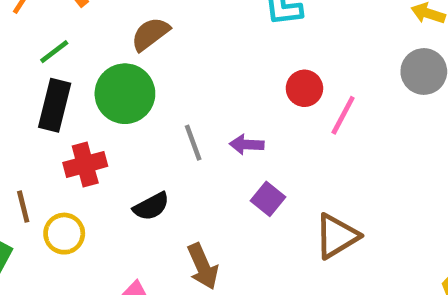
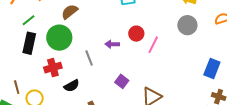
purple arrow: (247, 144) -> (112, 44), moved
red cross: (85, 164) -> (53, 68), moved

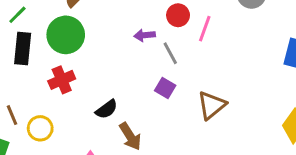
gray line: (89, 58) -> (170, 53), moved
black semicircle: (72, 86) -> (106, 109), moved

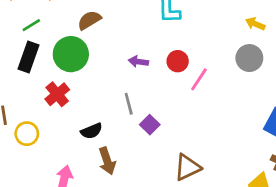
purple arrow: (145, 35) -> (138, 62), moved
gray line: (170, 53) -> (129, 104), moved
red cross: (62, 80) -> (57, 94), turned -30
brown triangle: (212, 105) -> (187, 167), moved

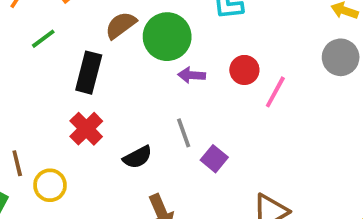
green circle: (71, 54) -> (167, 37), moved
black rectangle: (29, 57) -> (89, 73), moved
black semicircle: (91, 131) -> (137, 157), moved

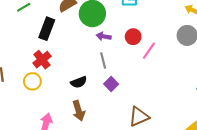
gray line: (184, 133) -> (103, 61), moved
black semicircle: (137, 157) -> (79, 82), moved
yellow circle: (50, 185) -> (32, 81), moved

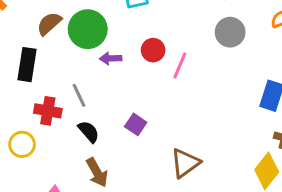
red cross: (42, 60) -> (48, 111), moved, turned -30
gray line: (103, 61) -> (79, 95), moved
black semicircle: (79, 82) -> (89, 132), turned -98

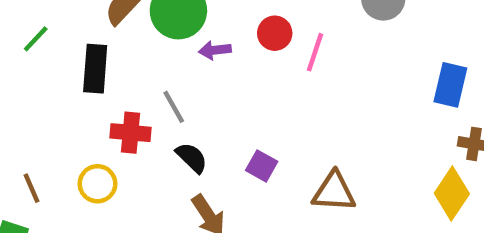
purple square: (136, 124) -> (262, 166), moved
brown triangle: (185, 163) -> (334, 192), turned 44

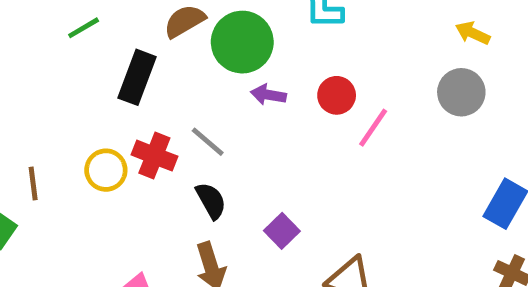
gray line: (174, 107) -> (208, 142), turned -36
yellow circle: (97, 184) -> (106, 170), moved

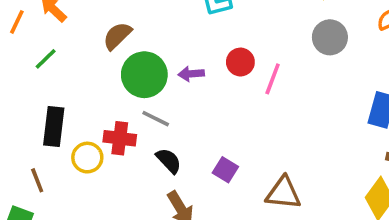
green circle: (242, 42) -> (144, 75), moved
black rectangle: (137, 77) -> (54, 126), moved

